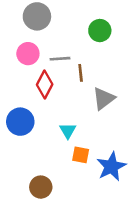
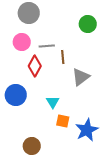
green circle: (100, 31) -> (88, 24), moved

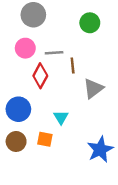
green circle: (88, 24) -> (90, 23), moved
orange square: (63, 121) -> (45, 139), moved
brown circle: (32, 146) -> (16, 141), moved

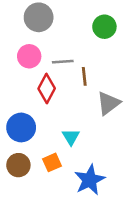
orange square: (45, 139) -> (52, 162), turned -35
blue star: (100, 150) -> (90, 180), moved

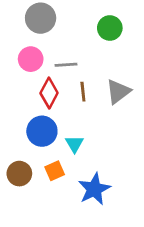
brown line: (84, 76) -> (83, 92), moved
gray triangle: (108, 103) -> (118, 92), moved
blue circle: (21, 127) -> (42, 131), moved

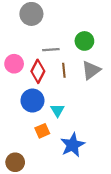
green circle: (110, 28) -> (84, 41), moved
pink circle: (31, 59) -> (14, 64), moved
brown circle: (19, 174) -> (15, 162), moved

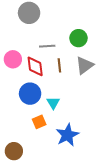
red diamond: (38, 71) -> (35, 66), turned -35

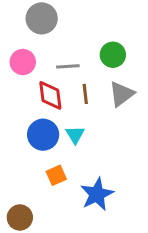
pink circle: (13, 59) -> (23, 62), moved
cyan triangle: (53, 103) -> (75, 135), moved

